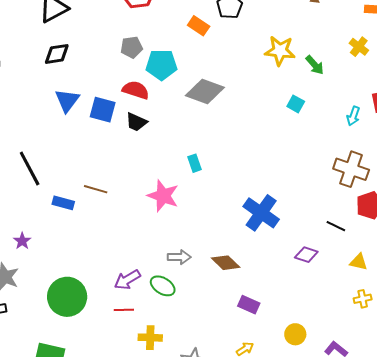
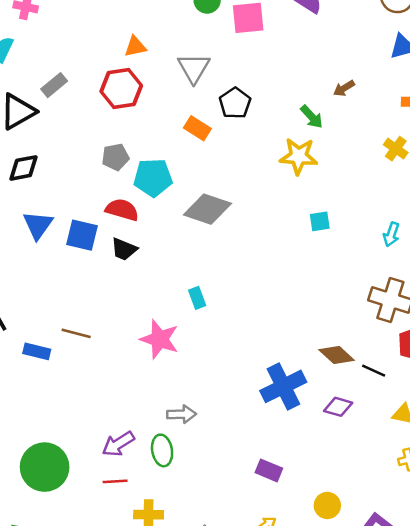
green arrow: (315, 65) -> (312, 117), moved
cyan square: (296, 104) -> (320, 221), turned -36
blue cross: (261, 213) -> (283, 386), moved, turned 30
brown diamond: (226, 263) -> (337, 355), moved
green ellipse: (163, 286) -> (162, 450), turned 50

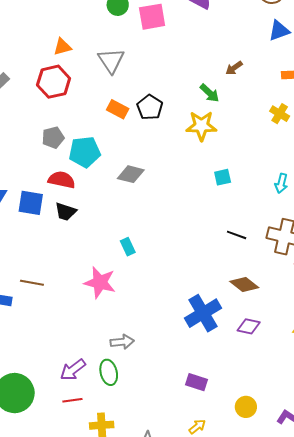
black pentagon: (235, 103) -> (150, 107), moved
gray diamond: (207, 209) -> (131, 174), size x0.7
black line: (374, 371) -> (237, 235), moved

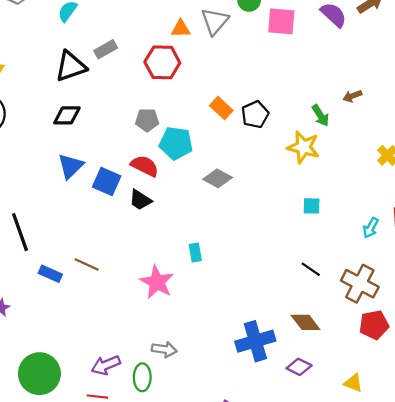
gray triangle: (111, 61) -> (215, 21), moved

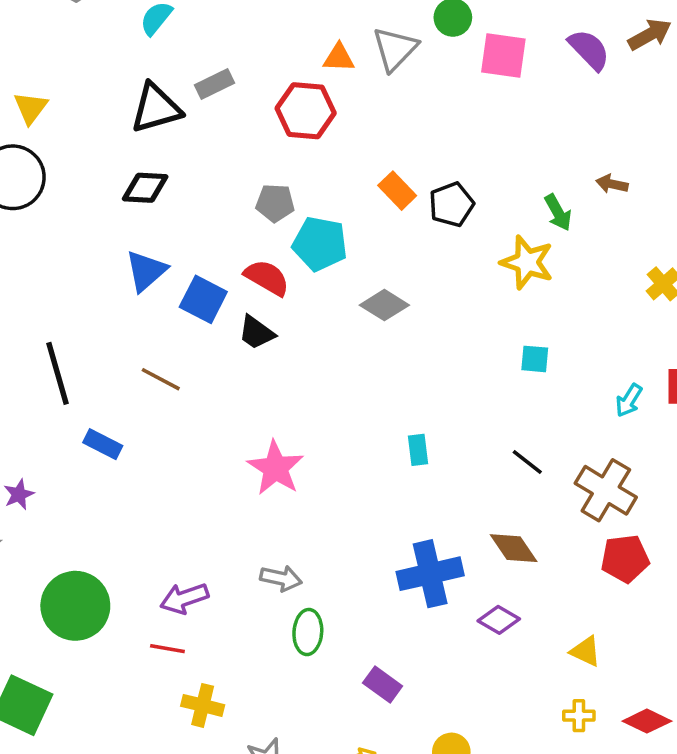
brown arrow: (352, 96) -> (612, 184), turned 30
cyan rectangle: (195, 253) -> (418, 450), moved
brown line: (87, 264) -> (161, 379), moved
green ellipse: (142, 377) -> (308, 632), moved

